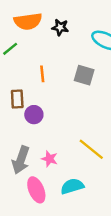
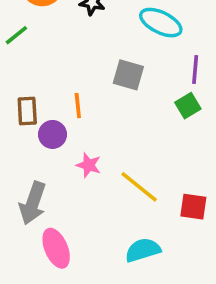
orange line: (42, 74) -> (78, 106), moved
pink star: (49, 159) -> (89, 165), moved
cyan semicircle: (72, 186) -> (143, 250), moved

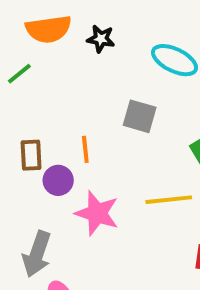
pink star: (89, 165) -> (97, 213), size x1.6
yellow line: (139, 187) -> (169, 200), moved, turned -45

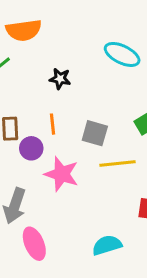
black star: (101, 39) -> (60, 79), moved
gray square: (140, 116) -> (95, 133), moved

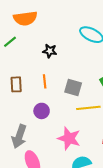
purple circle: (31, 148) -> (42, 111), moved
pink star: (62, 174) -> (69, 138), moved

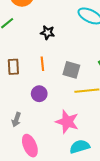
gray arrow: (19, 136) -> (16, 120), size x0.6

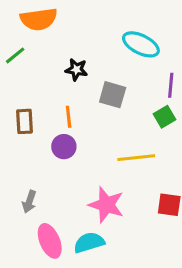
gray square: (71, 70) -> (113, 95), moved
purple circle: (39, 94) -> (64, 147), moved
cyan semicircle: (80, 147) -> (89, 242), moved

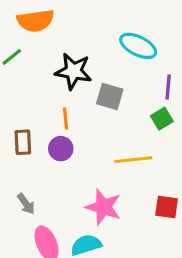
black star: (76, 70) -> (73, 71), size x1.6
brown rectangle: (25, 121) -> (23, 142), moved
gray arrow: (29, 202) -> (26, 204), turned -55

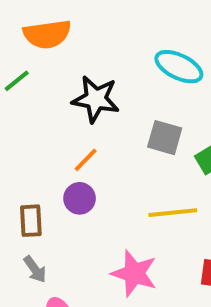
gray square: (110, 96) -> (165, 138), moved
orange line: (65, 119) -> (86, 160), turned 50
brown rectangle: (23, 142) -> (31, 221), moved

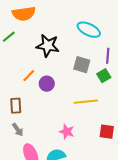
orange line: (86, 160) -> (29, 76), moved
purple circle: (80, 198) -> (47, 84), moved
pink star: (134, 273) -> (67, 132), size x0.7

